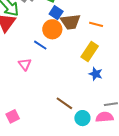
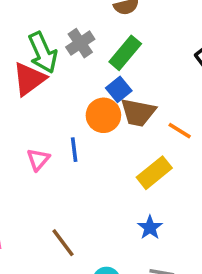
blue line: (40, 45) -> (74, 150), moved, turned 32
blue star: (96, 74) -> (150, 228), moved
brown line: (64, 103) -> (63, 243), moved

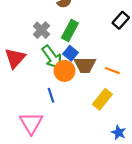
green arrow: (43, 53) -> (52, 57), moved
pink triangle: (38, 159) -> (31, 123), moved, size x1.6
blue star: (150, 228) -> (119, 133), moved

